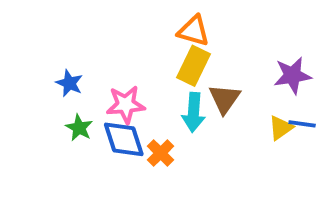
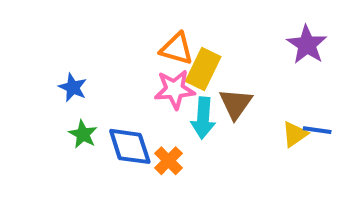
orange triangle: (193, 31) -> (177, 49), moved
purple star: (292, 75) -> (307, 45), moved, turned -30
pink star: (126, 105) -> (175, 89), moved

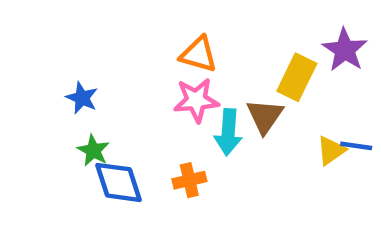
yellow rectangle: (203, 69) -> (297, 77), moved
blue diamond: (130, 146) -> (119, 182), moved
orange cross: (168, 161) -> (189, 180), turned 32

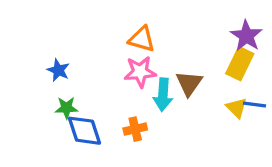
yellow rectangle: (297, 77) -> (240, 64), moved
green star: (93, 150) -> (67, 108), turned -30
yellow triangle: (331, 150) -> (237, 108), turned -40

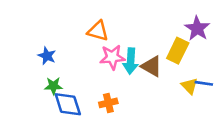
orange triangle: (142, 39) -> (98, 31), moved
yellow rectangle: (240, 64) -> (178, 51), moved
brown triangle: (189, 83) -> (151, 66), turned -35
cyan arrow: (163, 95) -> (131, 61), moved

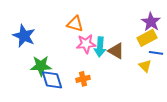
yellow rectangle: (178, 51) -> (147, 38), moved, turned 36
blue star: (47, 56) -> (24, 36), moved, size x1.6
blue line: (204, 83) -> (156, 53), moved
green star: (53, 86) -> (41, 66), size x1.5

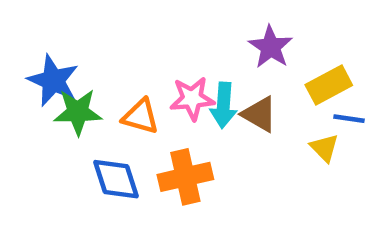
purple star: (151, 22) -> (271, 47), moved
orange triangle: (75, 24) -> (141, 116), moved
green star: (41, 66) -> (78, 112), moved
orange cross: (83, 79) -> (185, 177), size x1.6

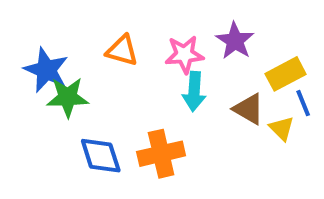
pink star: (192, 98) -> (184, 54), moved
brown triangle: (259, 114) -> (249, 109), moved
orange triangle: (141, 116) -> (122, 51), moved
blue line: (349, 119) -> (303, 103), turned 60

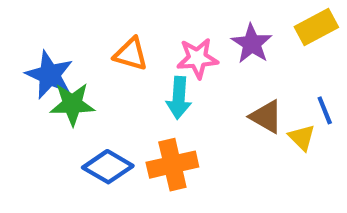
yellow rectangle: (286, 74) -> (316, 27), moved
cyan arrow: (194, 91) -> (179, 98), moved
blue diamond: (101, 156) -> (108, 167), turned -42

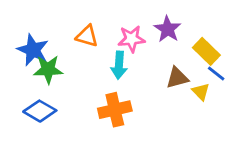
yellow rectangle: (316, 27) -> (206, 51), moved, turned 72
blue line: (325, 110) -> (216, 74), turned -30
brown triangle: (266, 117) -> (177, 78), turned -45
blue diamond: (108, 167) -> (40, 111), moved

